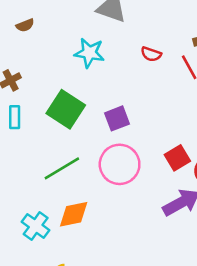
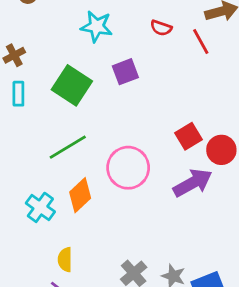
purple square: (117, 118) -> (125, 72), moved
pink circle: (120, 164) -> (128, 168), moved
orange diamond: (74, 214) -> (80, 195), turned -32

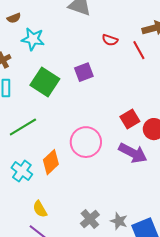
cyan star: (97, 26) -> (33, 39), moved
green line: (68, 147) -> (23, 127), moved
purple arrow: (193, 183) -> (133, 153), turned 56
yellow semicircle: (65, 260) -> (40, 209), turned -30

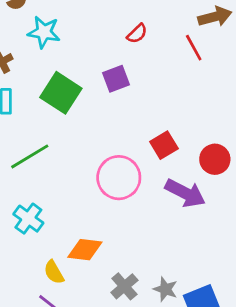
red semicircle: (110, 40) -> (137, 34), moved, turned -63
red square: (130, 119) -> (164, 145), moved
orange diamond: (51, 162) -> (85, 250), moved, turned 50

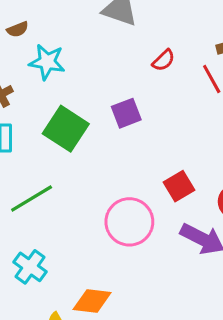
red semicircle: (137, 34) -> (164, 60), moved

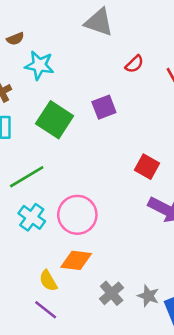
red square: (179, 186) -> (147, 167), turned -30
pink circle: (129, 222) -> (77, 215), moved
cyan cross: (30, 267) -> (32, 217), moved

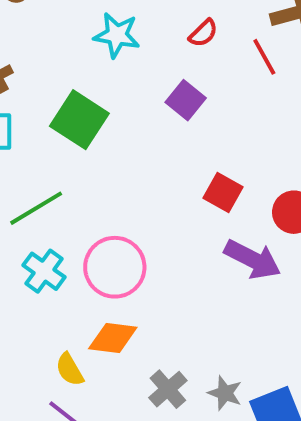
cyan star: (39, 65) -> (117, 35), moved
purple square: (104, 107) -> (186, 100), moved, turned -30

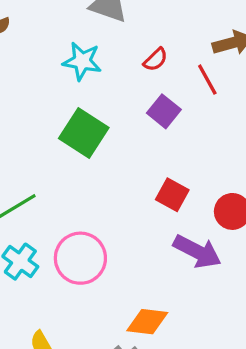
purple square: (186, 100) -> (164, 111), moved
green square: (79, 120) -> (84, 133), moved
orange diamond: (113, 338) -> (147, 322), moved

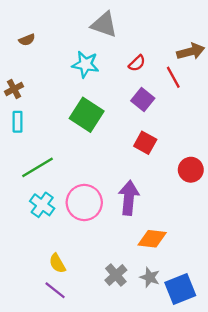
red square: (172, 195) -> (145, 143), moved
purple arrow: (197, 252) -> (129, 198), moved, turned -112
orange diamond: (147, 322) -> (152, 239), moved

